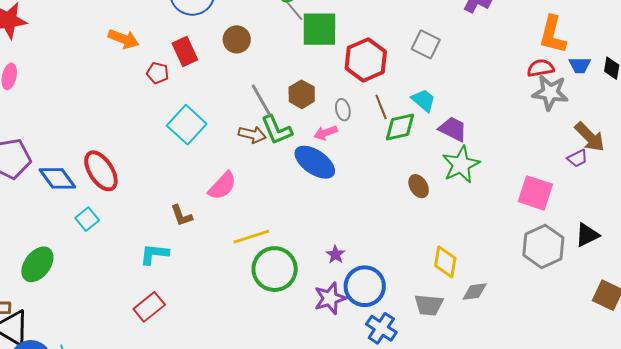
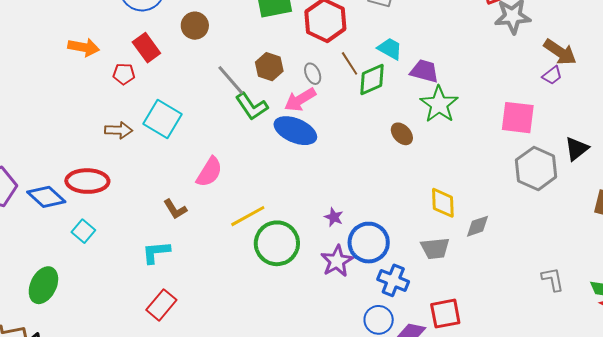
pink arrow: (325, 133) -> (300, 100), size x1.4
brown arrow: (252, 135) -> (119, 130), moved
red ellipse: (101, 171) -> (87, 181), turned -45

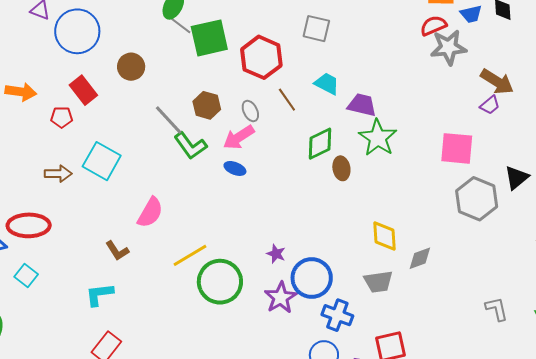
green diamond: (372, 79) -> (320, 144), moved
blue ellipse: (295, 131) -> (235, 168), size x0.5
brown ellipse: (402, 134) -> (341, 168), turned 35

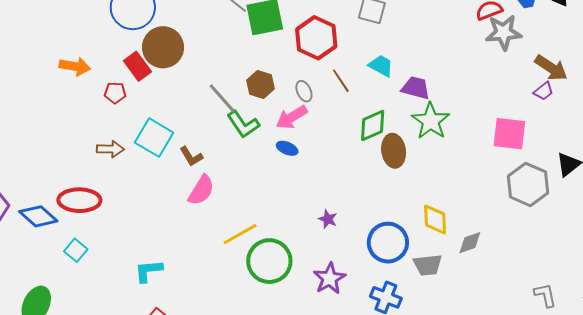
brown circle: (131, 67) -> (163, 47), moved, size x1.5
brown ellipse: (341, 168) -> (394, 151), size x1.4
brown L-shape: (117, 251) -> (191, 156), moved
purple star: (276, 254) -> (328, 219), moved
blue circle: (312, 278) -> (388, 243), moved

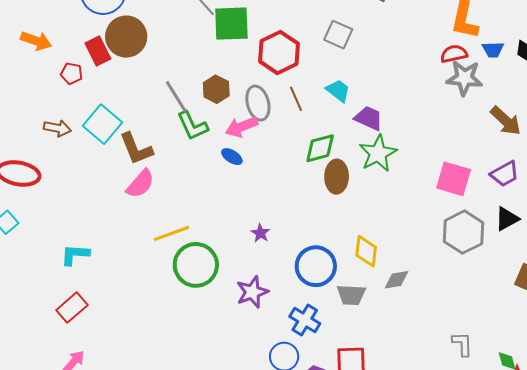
gray ellipse: (304, 91) -> (258, 103), size x1.6
purple trapezoid: (543, 91) -> (505, 174), moved, size x1.4
brown L-shape: (191, 156) -> (136, 149), size x1.5

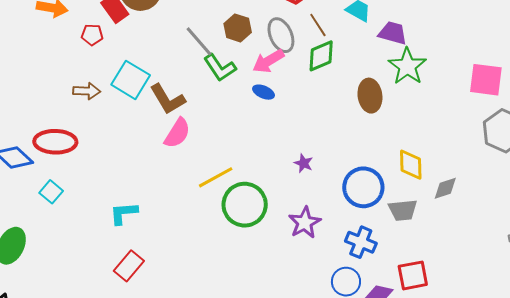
green diamond: (320, 148) -> (321, 56), moved

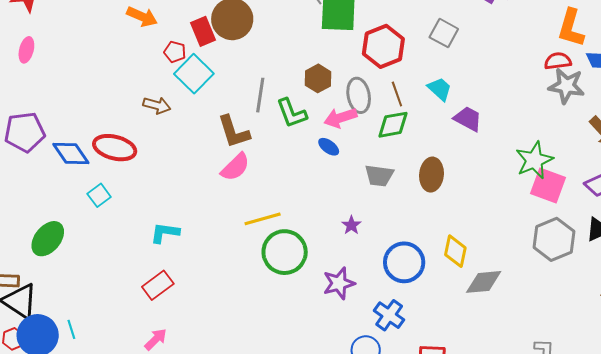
gray line: (199, 41) -> (260, 95), moved, turned 36
green star: (407, 66) -> (534, 160), moved
cyan square: (131, 80) -> (194, 74), moved
gray diamond: (445, 188) -> (484, 282), size x1.4
gray trapezoid: (403, 210) -> (379, 176), moved

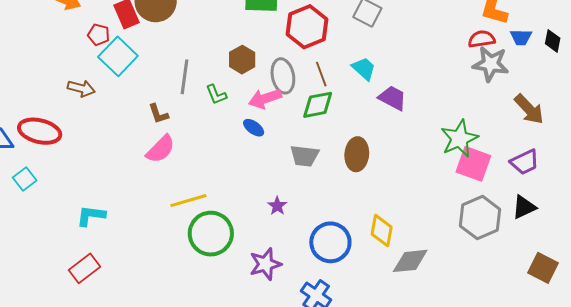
green L-shape: (292, 113) -> (216, 95), size x0.7
brown L-shape: (234, 132) -> (158, 114), size x0.6

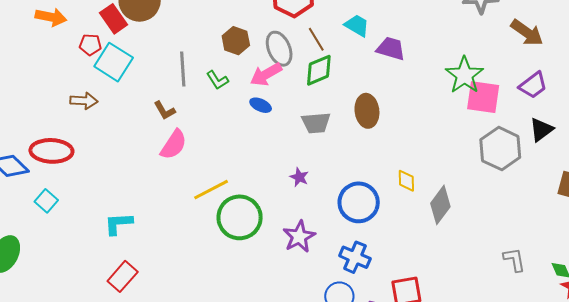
yellow diamond: (382, 231) -> (406, 181), size x0.7
gray diamond: (410, 261) -> (440, 205), turned -36

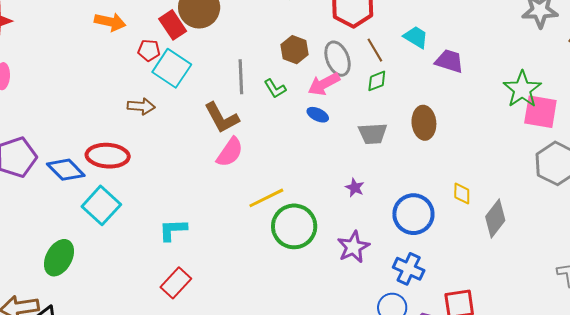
green diamond: (319, 70) -> (377, 81), size x0.7
brown L-shape: (165, 110) -> (222, 118), size x1.6
cyan square: (46, 201) -> (101, 205), size x1.6

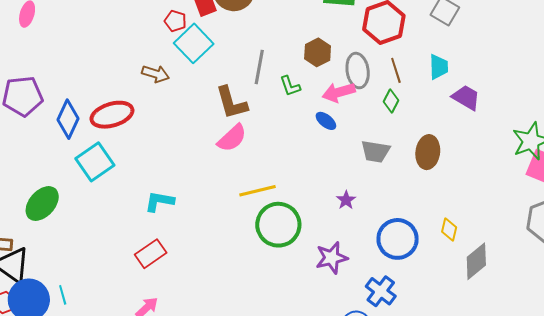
cyan trapezoid: (416, 37) -> (439, 67), turned 44
green diamond: (377, 81) -> (391, 101), turned -55
red ellipse: (108, 156) -> (112, 115), turned -33
blue diamond: (66, 170) -> (68, 119), turned 57

